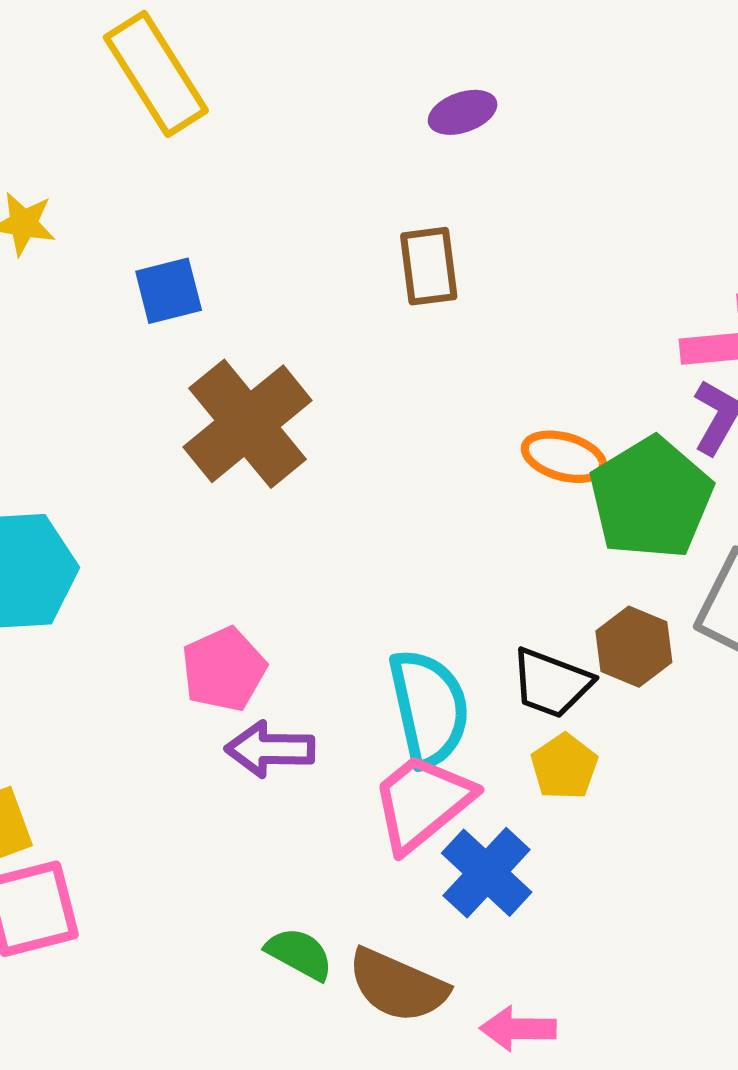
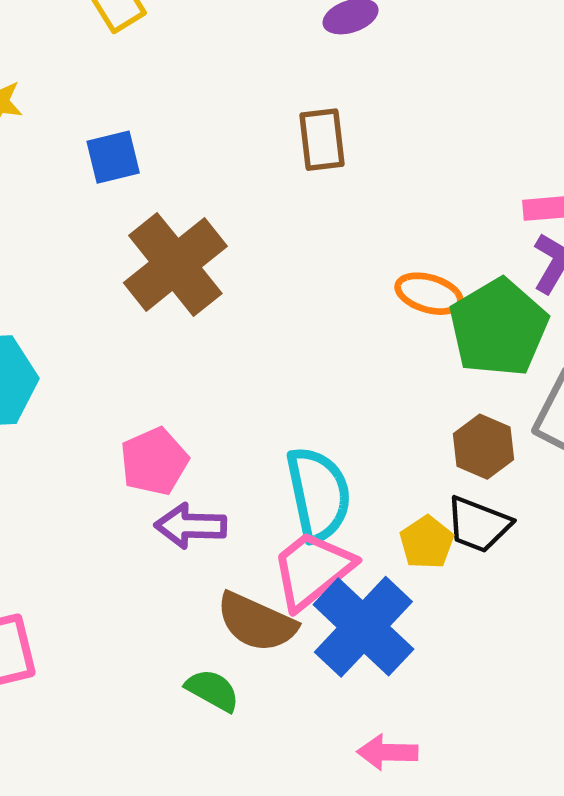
black trapezoid: (551, 683) -> (478, 525), moved
blue cross: (487, 873) -> (363, 627), size x1.4
brown semicircle: (398, 986) -> (256, 622), moved

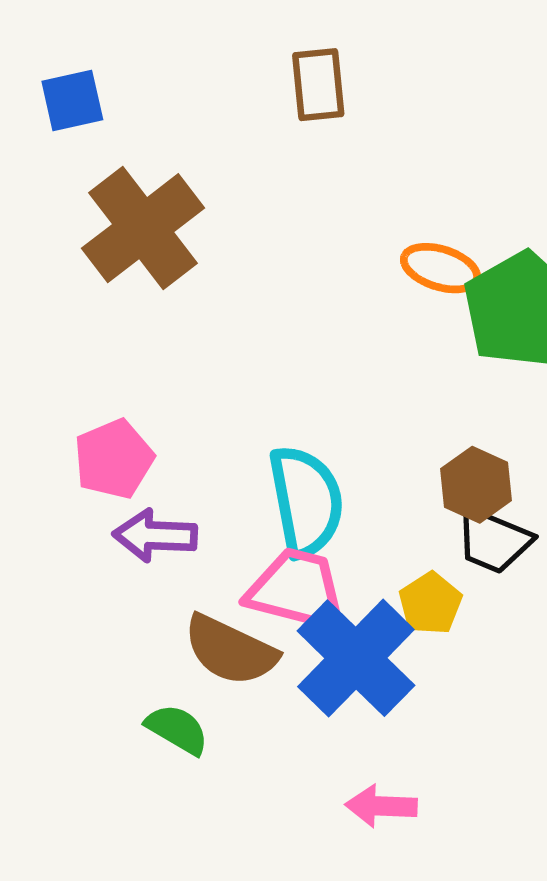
brown hexagon: (484, 447) -> (476, 485), moved
yellow pentagon: (427, 542) -> (430, 603), moved
pink trapezoid: (312, 570) -> (297, 590), turned 52

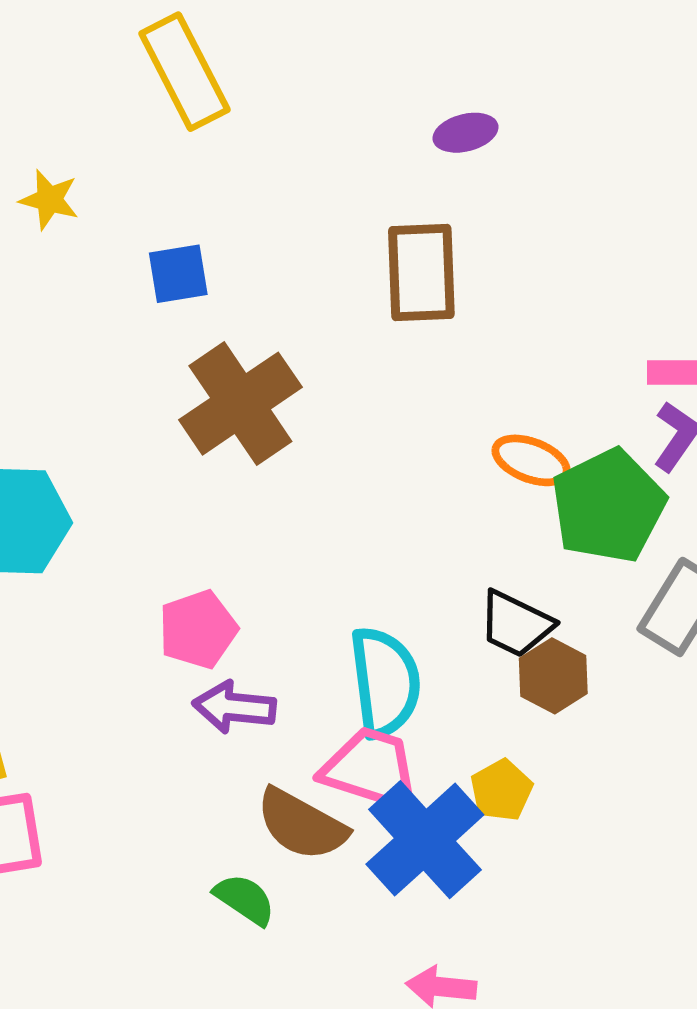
brown rectangle: (318, 85) -> (421, 272), size x1.4
black trapezoid: (493, 541) -> (516, 624), moved

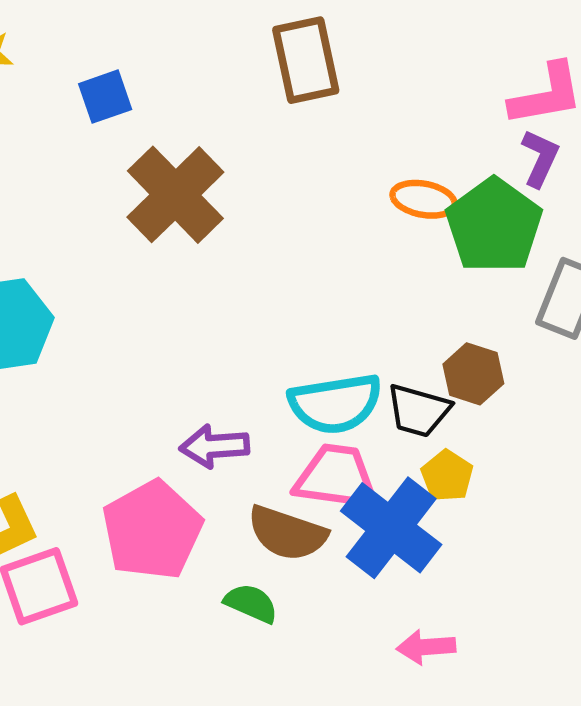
black trapezoid: (516, 624) -> (418, 411), moved
pink pentagon: (198, 629) -> (152, 530), moved, size x1.5
cyan semicircle: (385, 682) -> (335, 404), turned 98

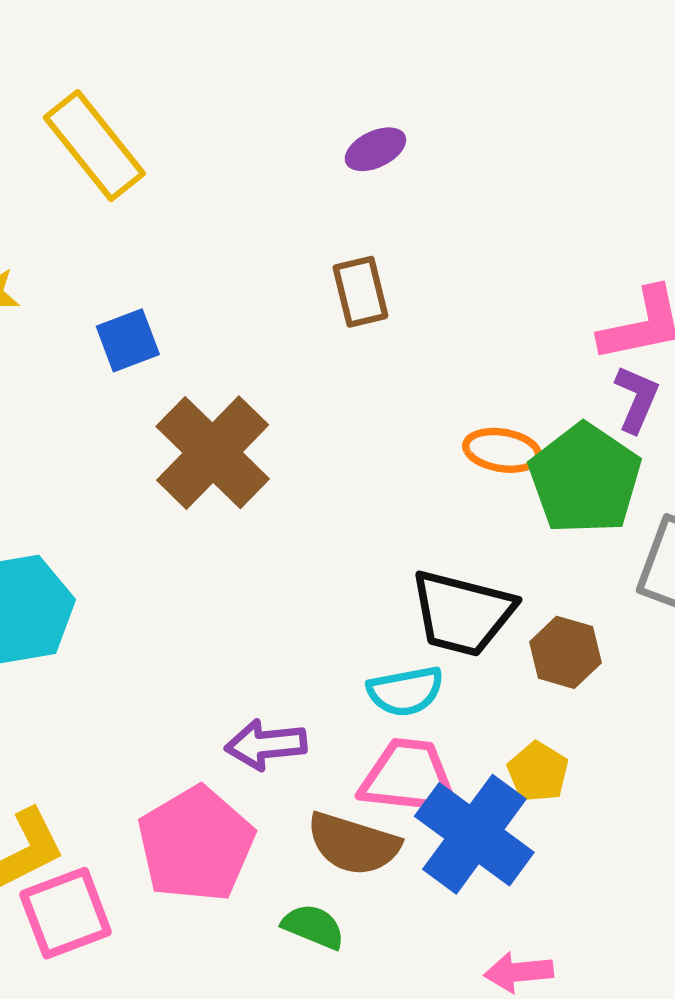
brown rectangle: (306, 60) -> (360, 292), size x0.7
cyan semicircle: (335, 404) -> (405, 691), size x0.7
black trapezoid: (418, 411) -> (462, 613), moved, size x1.4

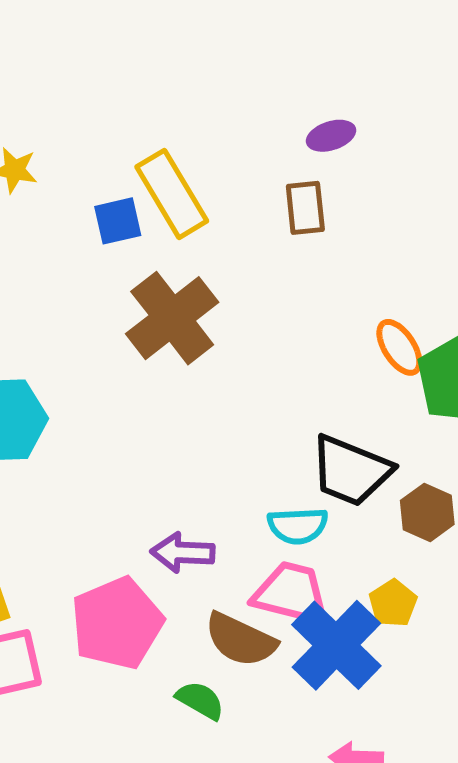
yellow rectangle: (94, 146) -> (172, 194), moved
purple ellipse: (375, 149) -> (331, 136), moved
orange ellipse: (502, 450) -> (399, 347), turned 40

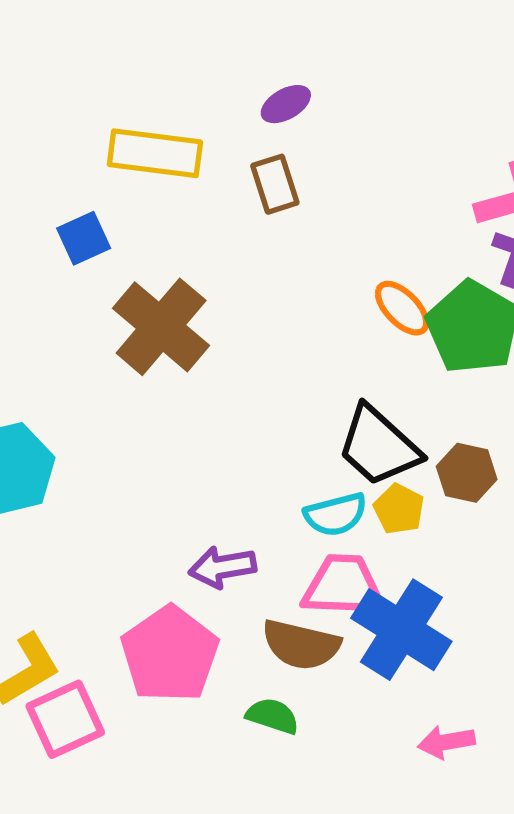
yellow rectangle: (172, 194) -> (155, 153), moved, turned -40
black trapezoid: (351, 471) -> (379, 446), turned 32
yellow pentagon: (393, 603) -> (399, 509), moved

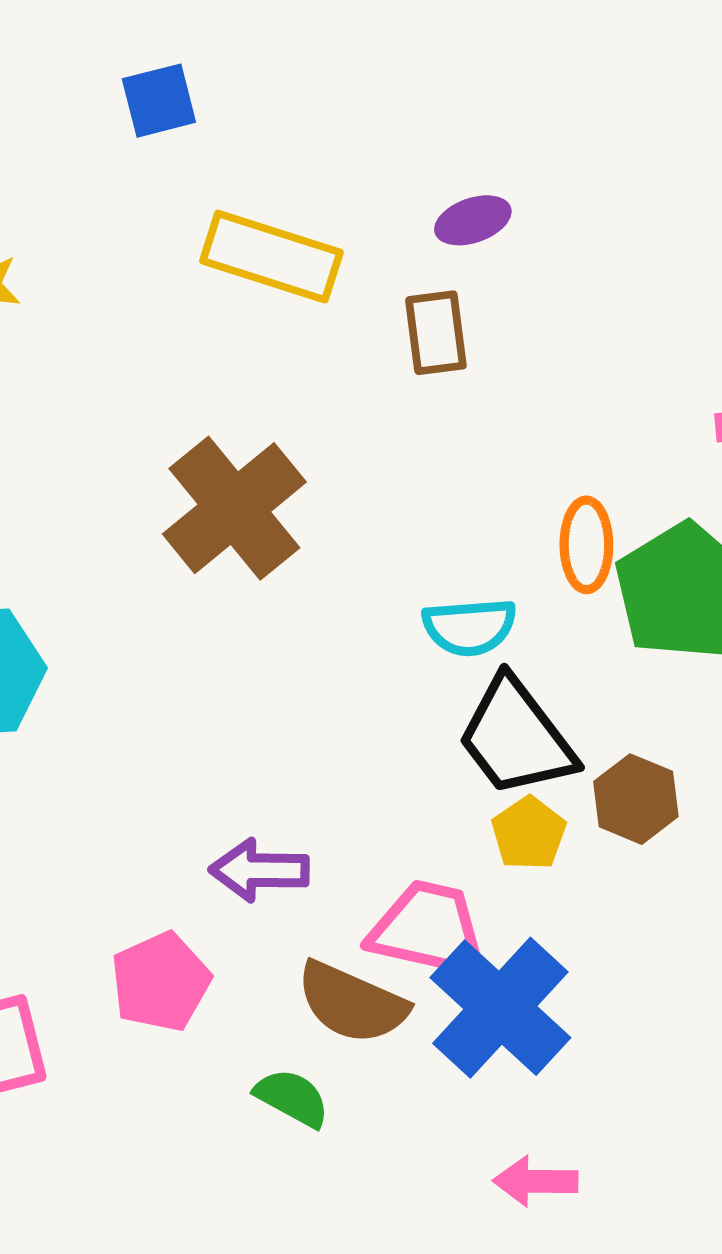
blue square: (84, 238) -> (159, 101), moved
orange ellipse: (402, 308) -> (586, 545), turned 34
cyan semicircle: (336, 514) -> (469, 627), moved
pink pentagon: (170, 654) -> (161, 982), size x0.7

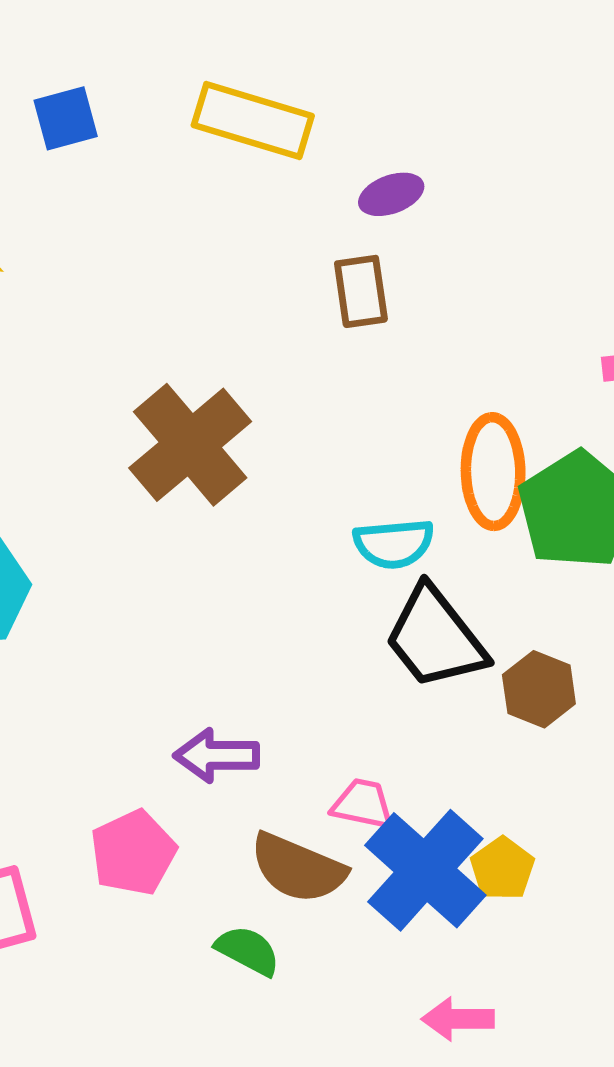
blue square: (159, 101) -> (66, 118), moved
yellow rectangle: (271, 257) -> (253, 120), moved
orange ellipse: (586, 545) -> (493, 472), size x1.4
yellow pentagon: (529, 833) -> (502, 869), moved
pink trapezoid: (429, 929) -> (363, 804), size x0.6

